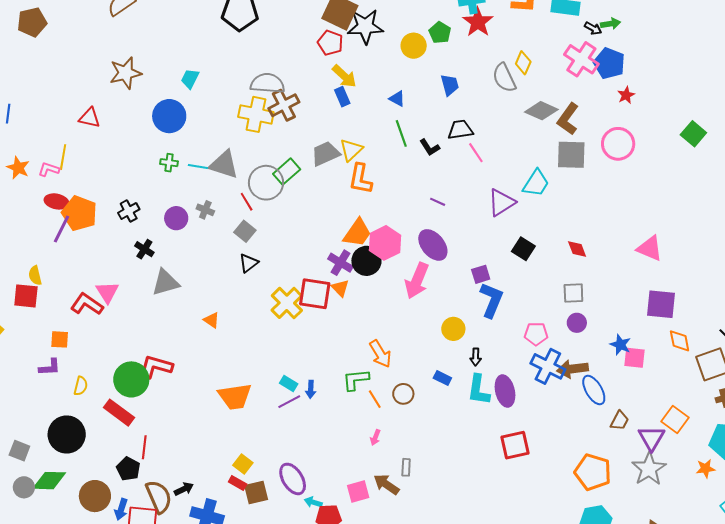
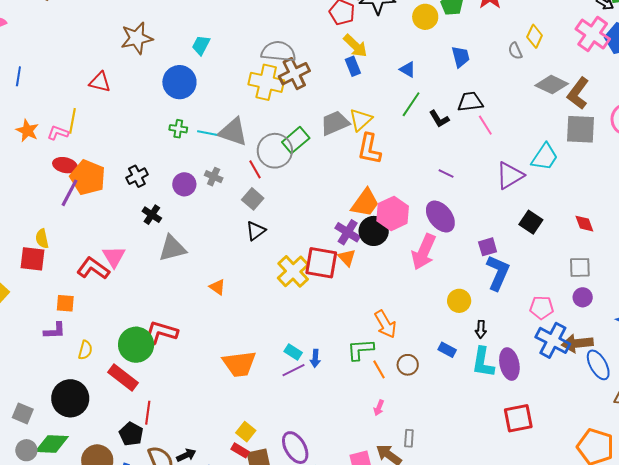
gray semicircle: (504, 78) -> (515, 51), size x0.6
green line: (401, 133) -> (411, 104), turned 52

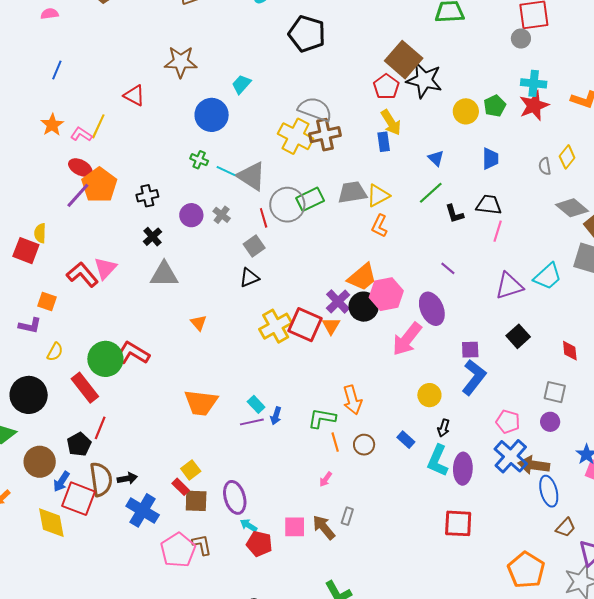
pink line: (485, 125) -> (498, 231), turned 35
orange L-shape: (369, 149) -> (379, 226), size x0.7

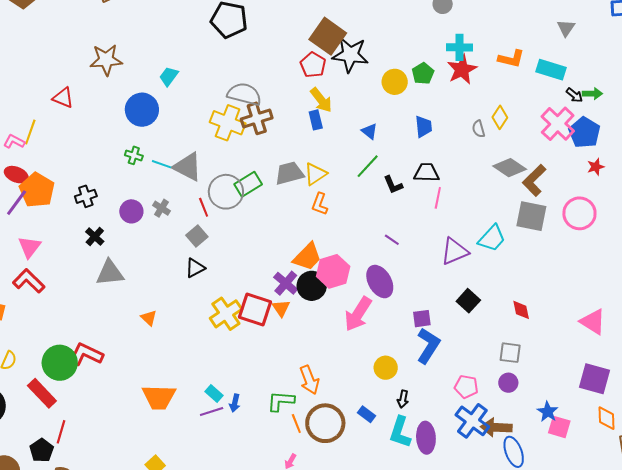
pink triangle: (105, 268) -> (30, 247), moved
brown circle: (364, 445) -> (325, 423), size x1.8

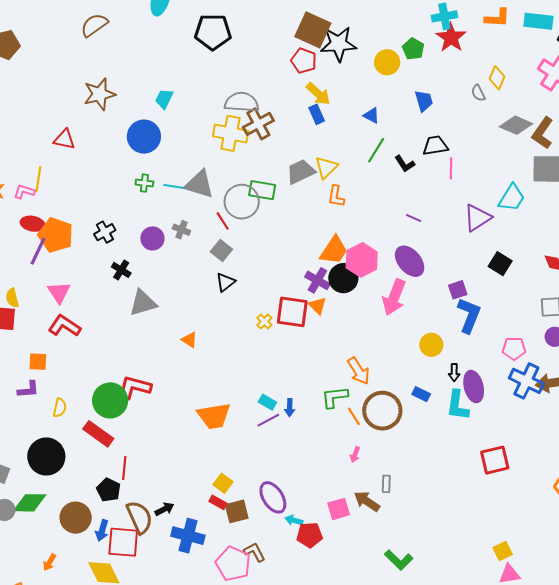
green rectangle: (248, 184) -> (262, 190), turned 52
yellow cross: (226, 314) -> (264, 321), size x0.5
purple ellipse: (426, 438) -> (474, 387), moved

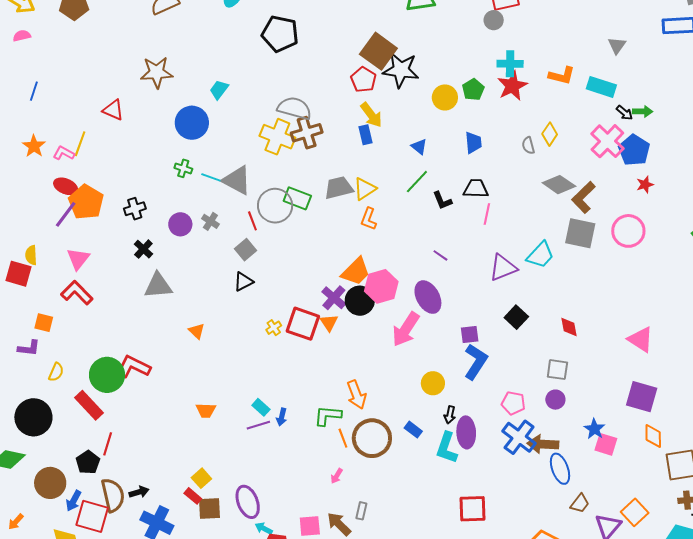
orange trapezoid: (214, 416) -> (206, 410), size x0.6

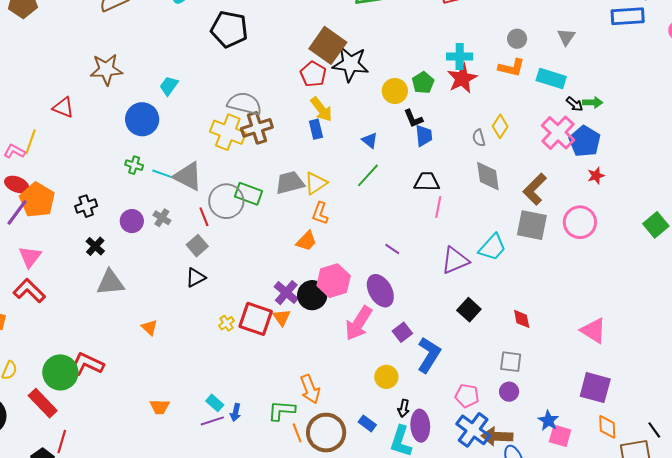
gray circle: (494, 20) -> (517, 39), moved
gray diamond: (559, 185) -> (488, 176), moved, turned 48
black L-shape: (442, 200) -> (413, 118), moved
orange trapezoid: (356, 271) -> (306, 241), moved, size x0.7
purple square: (470, 334) -> (402, 332), moved, turned -30

